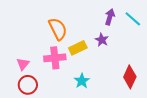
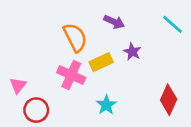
purple arrow: (110, 17) -> (114, 22), moved, turned 98
pink cross: (55, 58) -> (71, 75), turned 30
pink triangle: (23, 64) -> (18, 85), moved

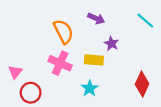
yellow rectangle: (101, 62) -> (94, 60), moved, turned 30

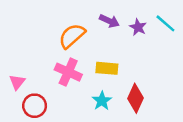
orange semicircle: (63, 31) -> (72, 36), turned -105
purple star: (111, 44) -> (138, 27), moved
red diamond: (142, 84) -> (136, 98), moved

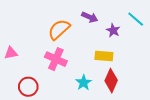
purple star: (138, 27) -> (113, 30), moved
yellow rectangle: (107, 68) -> (104, 56), moved
pink triangle: (17, 82) -> (11, 53), moved, turned 40

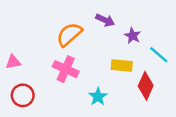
cyan line: (136, 19) -> (159, 55), moved
red diamond: (111, 81) -> (146, 86), moved
red circle: (28, 87) -> (23, 95), moved

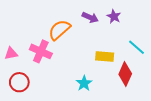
purple star: (133, 36) -> (114, 16), moved
pink cross: (66, 69) -> (41, 51), moved

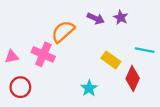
cyan line: (136, 47) -> (145, 50), turned -30
yellow rectangle: (105, 57) -> (111, 60), turned 30

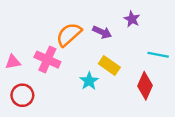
purple arrow: (96, 18) -> (102, 32), moved
yellow rectangle: (111, 60) -> (109, 65), moved
cyan star: (89, 88) -> (89, 81), moved

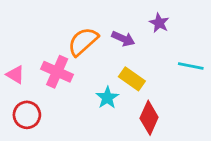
pink triangle: (13, 62) -> (15, 75), turned 42
red diamond: (145, 86) -> (149, 118), moved

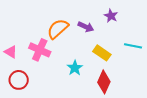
yellow rectangle: (132, 79) -> (102, 53), moved

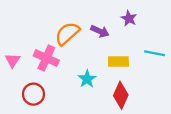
pink triangle: (11, 52) -> (13, 60), turned 32
yellow rectangle: (102, 53) -> (118, 62), turned -36
red circle: (19, 80) -> (33, 94), moved

